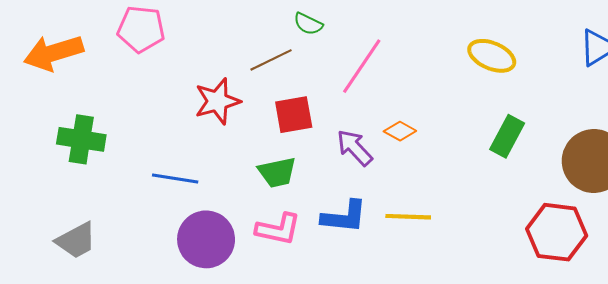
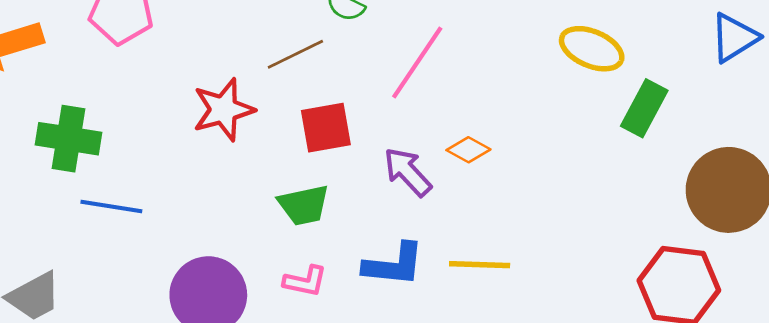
green rectangle: (507, 136) -> (644, 108), moved
green cross: (81, 139) -> (69, 139), moved
blue line: (175, 179) -> (111, 206), moved
pink L-shape: (278, 229) -> (305, 281), size x0.7

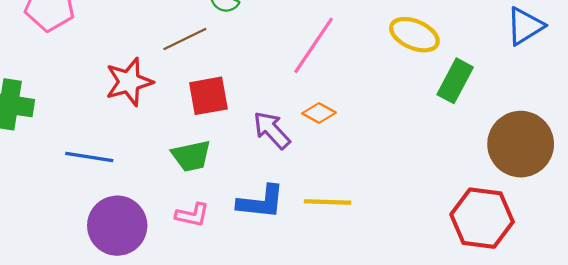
pink line: (417, 63) -> (314, 45), moved
blue line: (111, 206) -> (89, 157), moved

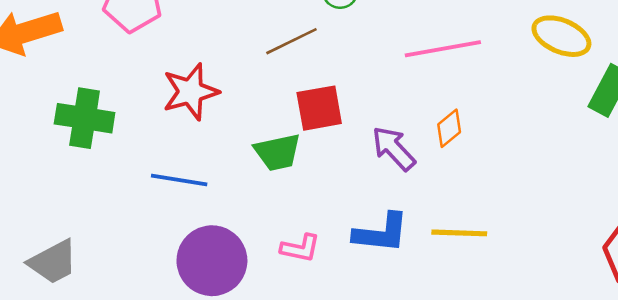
pink line: (314, 45) -> (443, 49), turned 46
red star: (129, 82) -> (191, 92), moved
orange diamond: (319, 113) -> (449, 128), turned -68
green trapezoid: (191, 156) -> (278, 152), moved

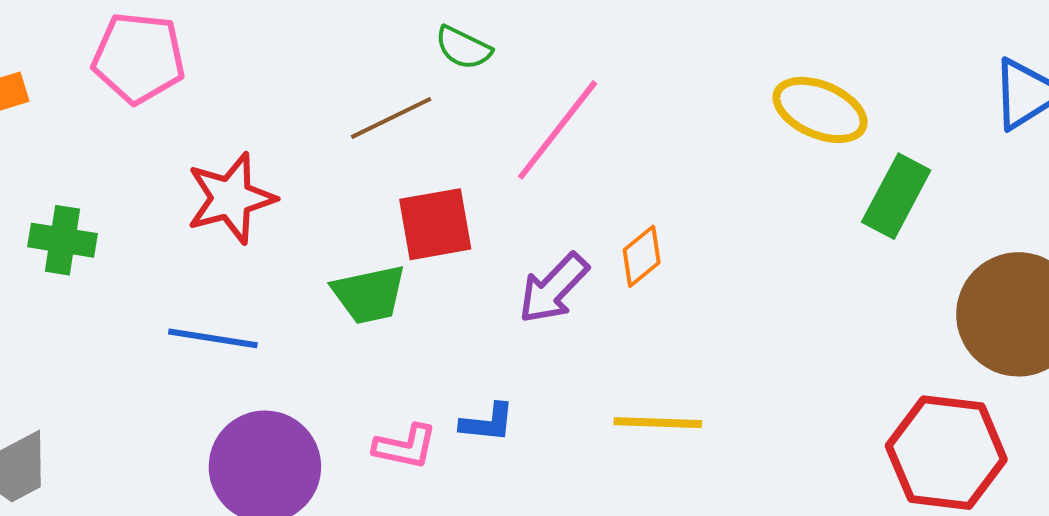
pink line: (443, 49) -> (558, 130), moved, turned -42
green cross: (85, 118) -> (63, 240), size x0.7
purple arrow: (394, 148) -> (553, 288), turned -93
blue L-shape: (381, 233) -> (487, 423), moved, size x0.6

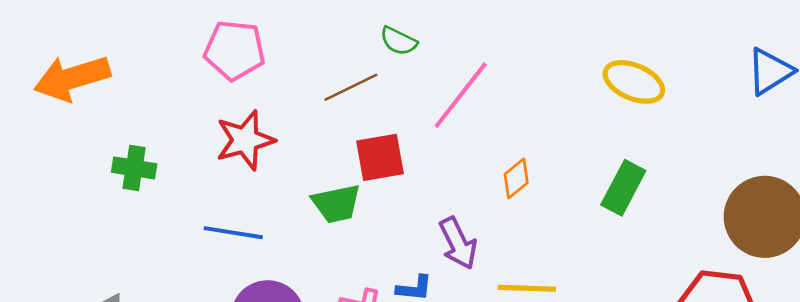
pink pentagon: (139, 58) -> (235, 50), moved
green rectangle: (896, 196) -> (623, 188), moved
purple arrow: (553, 288) -> (458, 243), moved, turned -70

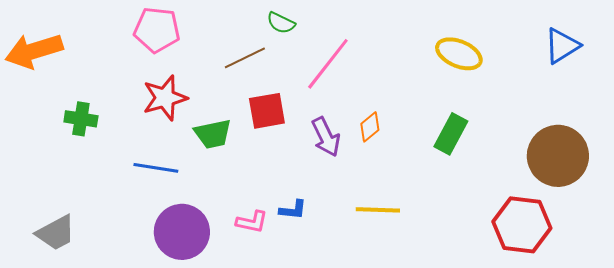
green trapezoid: (336, 204) -> (213, 134), moved
purple arrow: (458, 243) -> (326, 137), moved

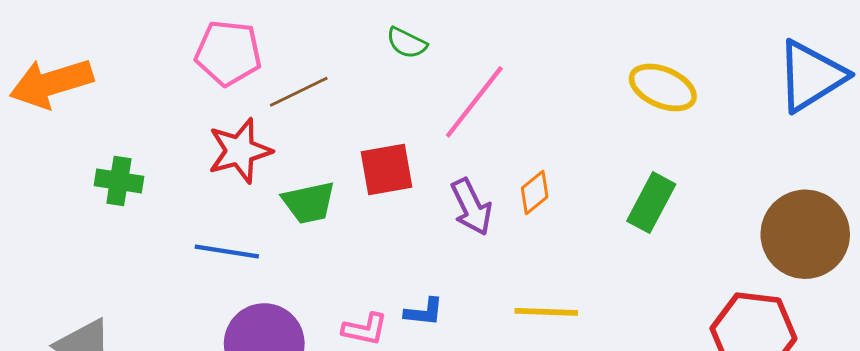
blue triangle: (562, 46) -> (811, 76), size x1.4
brown line: (245, 58) -> (299, 92), moved

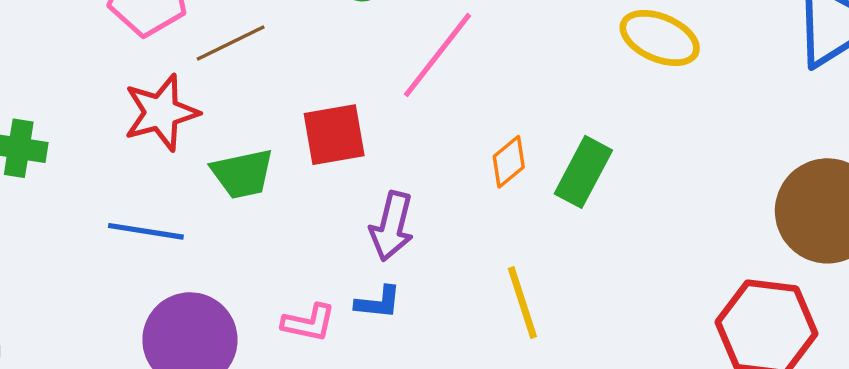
green rectangle: (651, 203) -> (583, 172), moved
purple arrow: (471, 207) -> (392, 226), moved, turned 40
yellow line: (546, 312) -> (522, 302), turned 70

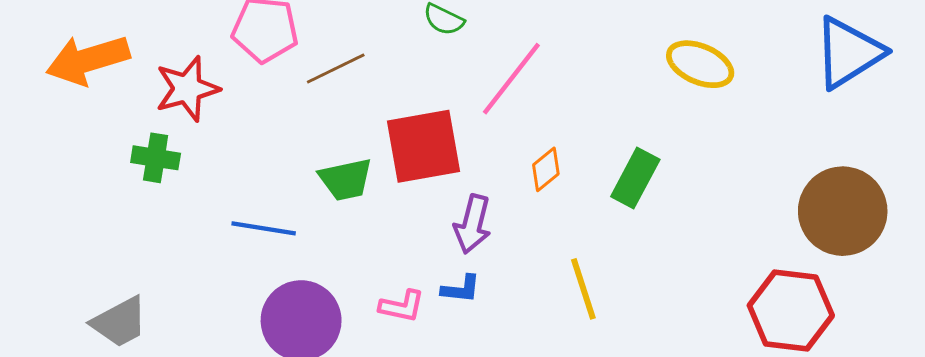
red star: (161, 113) -> (187, 89), moved
red square: (334, 135) -> (424, 146), size x1.4
orange diamond: (509, 162) -> (546, 169), moved

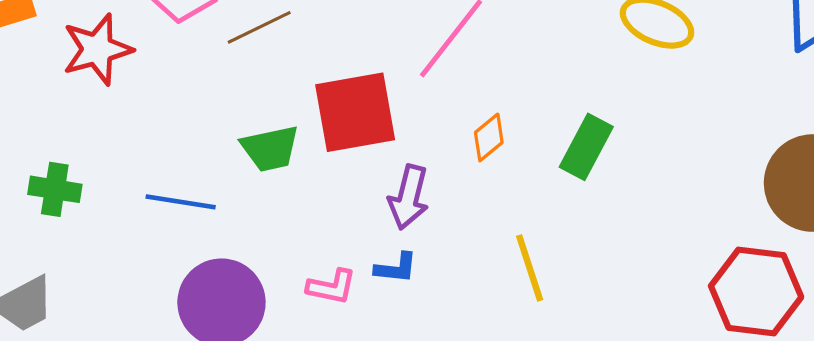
green cross: (156, 158) -> (55, 189), moved

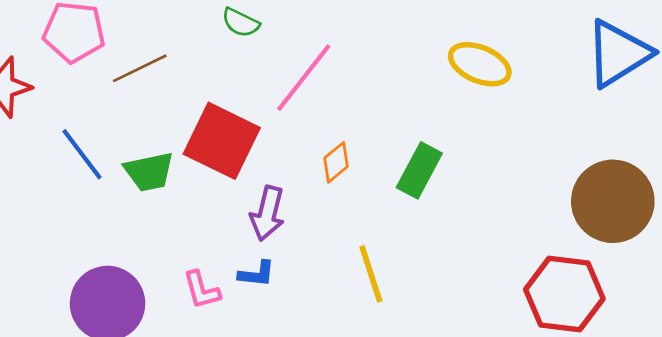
red square: (355, 112) -> (222, 141), turned 36
blue line: (181, 202) -> (82, 154), moved, turned 44
pink L-shape: (332, 287) -> (202, 290), turned 63

